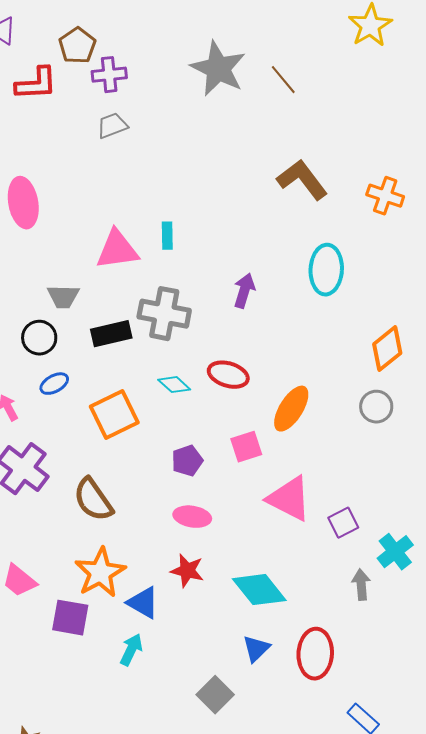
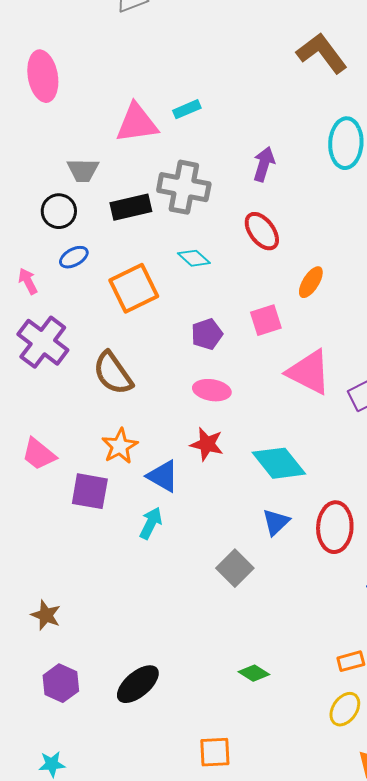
cyan rectangle: (167, 236) -> (187, 109), turned 68
red ellipse: (228, 375) -> (262, 231), moved, turned 36
orange ellipse: (291, 409) -> (311, 282), size x0.7
orange star: (100, 573) -> (120, 446), size x0.7

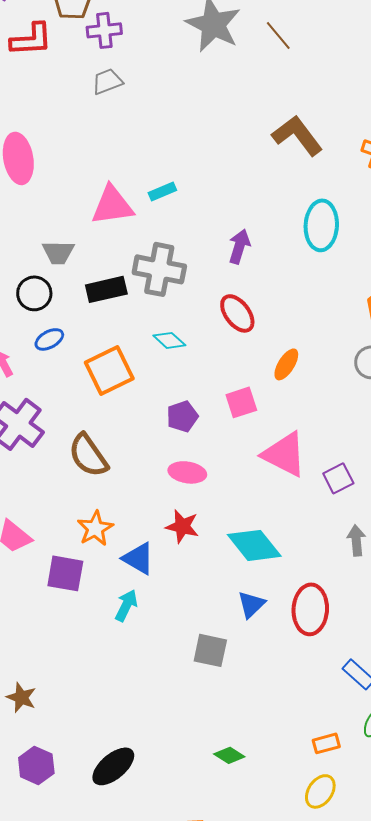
gray square: (235, 568) -> (210, 650), turned -33

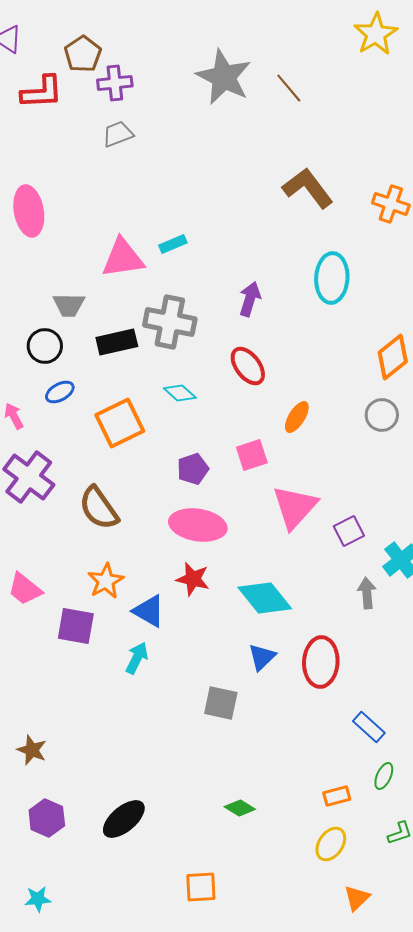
pink triangle: (284, 454) -> (295, 507), turned 45
pink ellipse: (187, 472) -> (198, 525), size x1.5

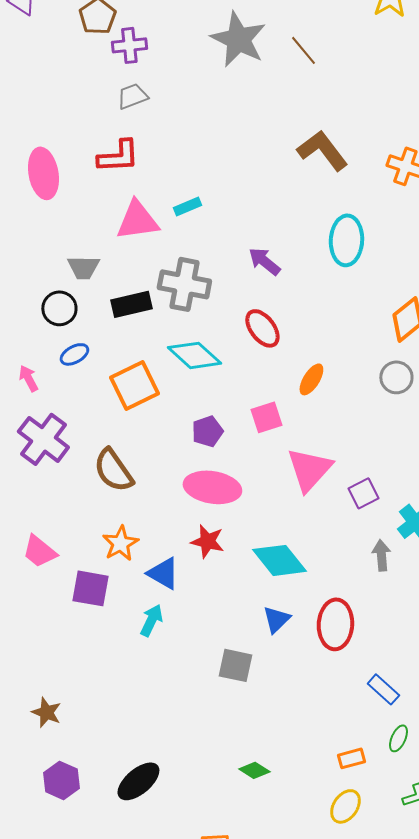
red L-shape: (42, 92) -> (118, 156), moved
purple arrow: (250, 299) -> (264, 261), turned -68
cyan diamond: (180, 393) -> (194, 355), size x1.6

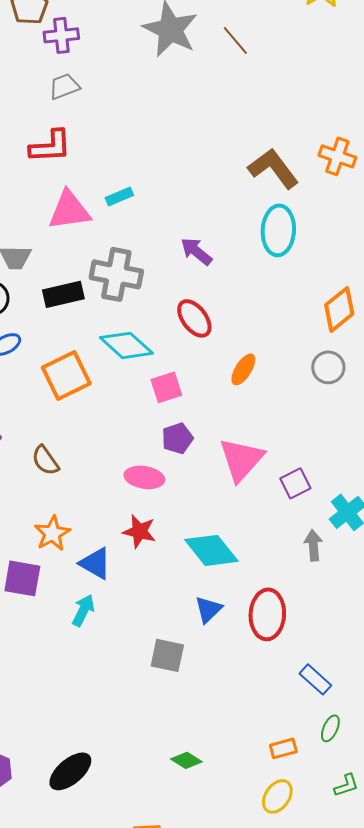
brown L-shape: (322, 150) -> (273, 168), moved
pink square: (266, 417) -> (166, 387), moved
purple pentagon: (207, 431) -> (177, 438), moved
brown semicircle: (113, 470) -> (45, 460), size x0.7
pink ellipse: (212, 487) -> (144, 477), size x0.7

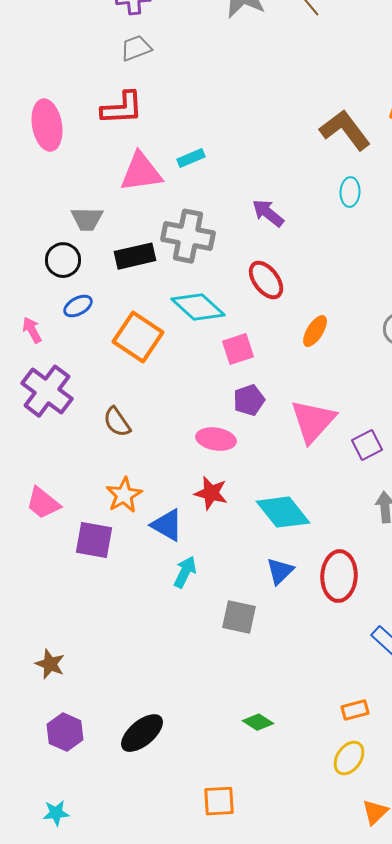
cyan ellipse: (278, 230) -> (350, 192), size x0.6
orange square: (66, 375) -> (138, 337), turned -30
cyan arrow: (83, 610) -> (185, 572), moved

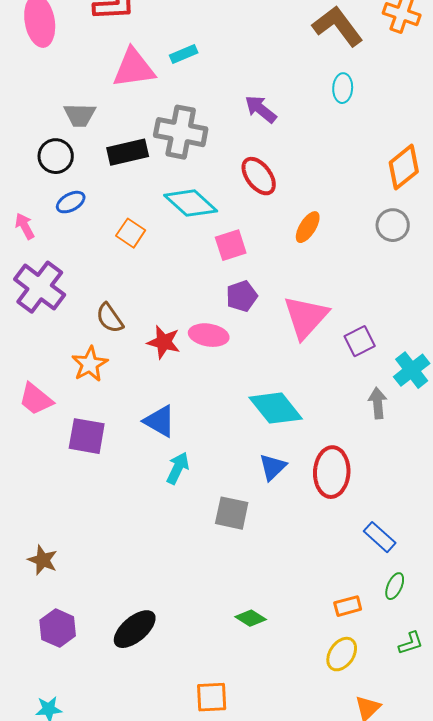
orange square: (138, 337) -> (131, 233), size x0.6
red star: (211, 493) -> (164, 342), moved
orange star: (124, 495) -> (90, 364), moved

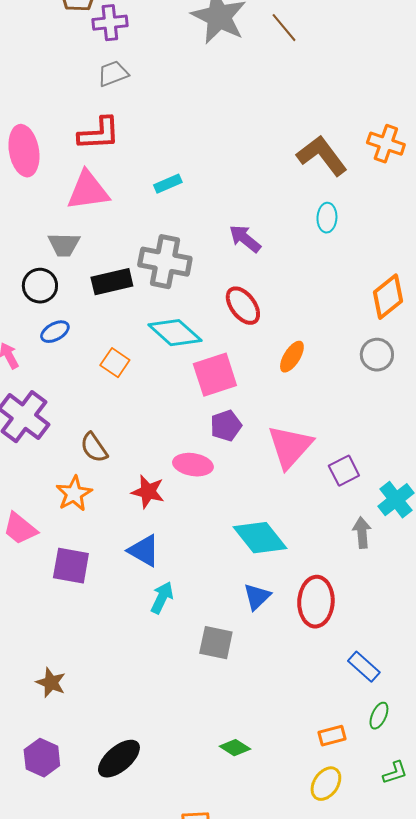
pink triangle: (134, 68) -> (88, 191), moved
pink square: (231, 245) -> (215, 375), size x1.4
red star: (164, 342) -> (148, 492), moved
brown star: (43, 560) -> (51, 683), moved

